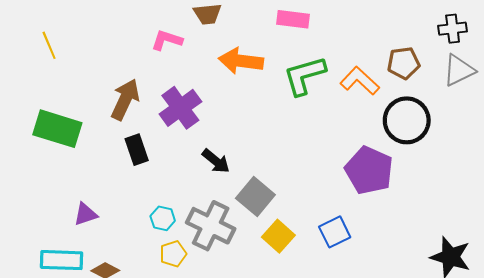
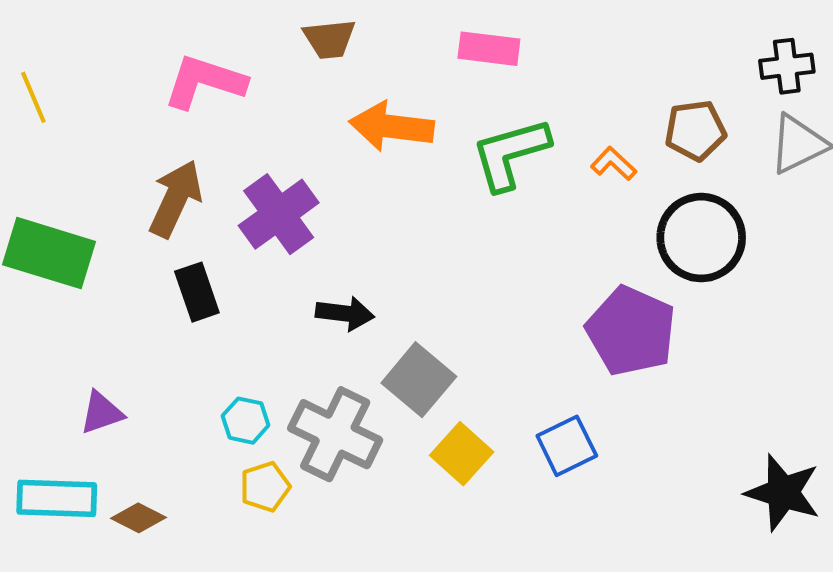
pink L-shape: (167, 40) -> (205, 82), moved, size x1.4
orange L-shape: (360, 81) -> (614, 164), size x0.6
black arrow: (216, 161) -> (345, 313), turned -32

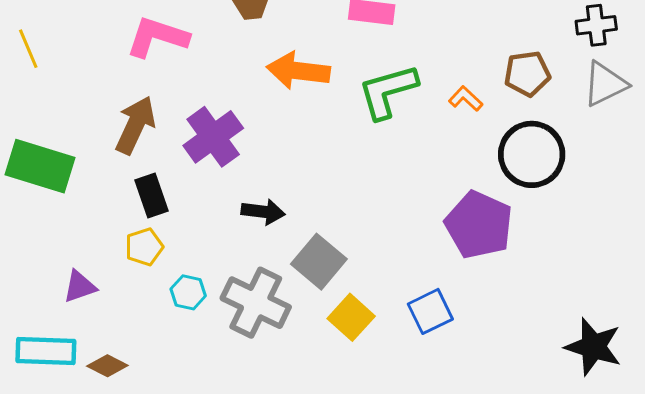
yellow pentagon: (265, 487) -> (144, 247), moved

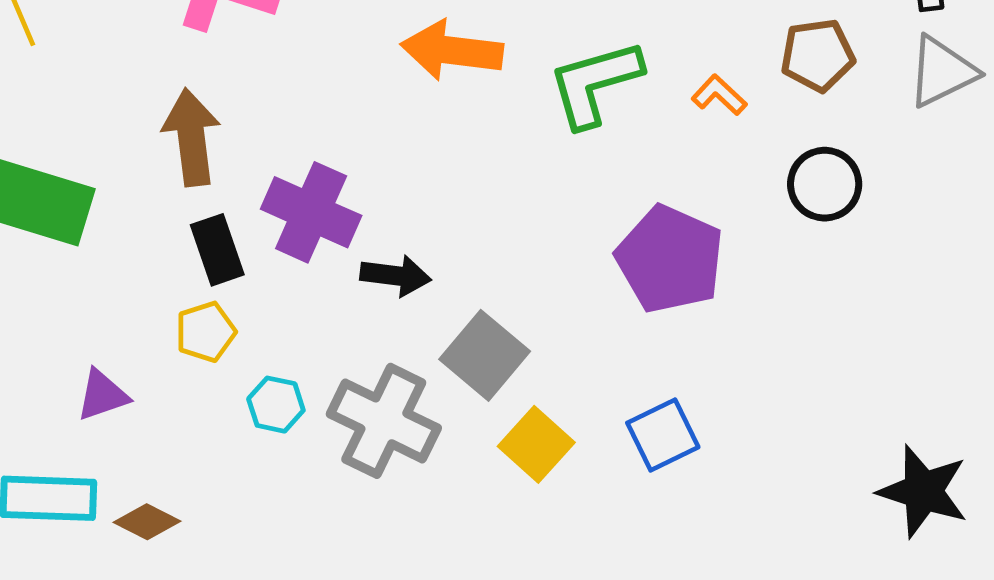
brown arrow: (135, 125) -> (192, 137), turned -32
purple cross: (213, 137) -> (311, 212), moved, turned -30
black circle: (532, 154) -> (825, 184), size x0.7
purple pentagon: (479, 225) -> (670, 259), moved

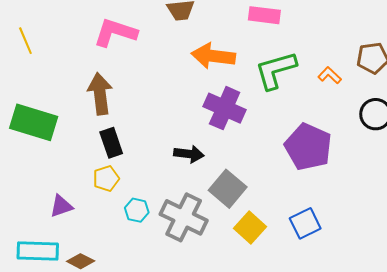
purple cross: (311, 212) -> (225, 108), moved

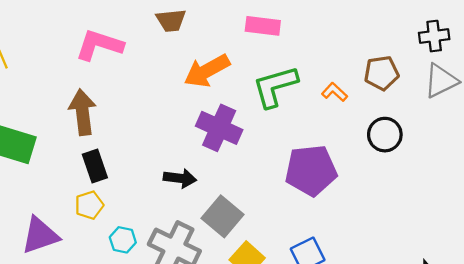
orange arrow: (213, 56) -> (207, 71), turned -36
purple pentagon: (308, 147) -> (311, 170), turned -30
purple triangle: (61, 206) -> (40, 235), size x1.5

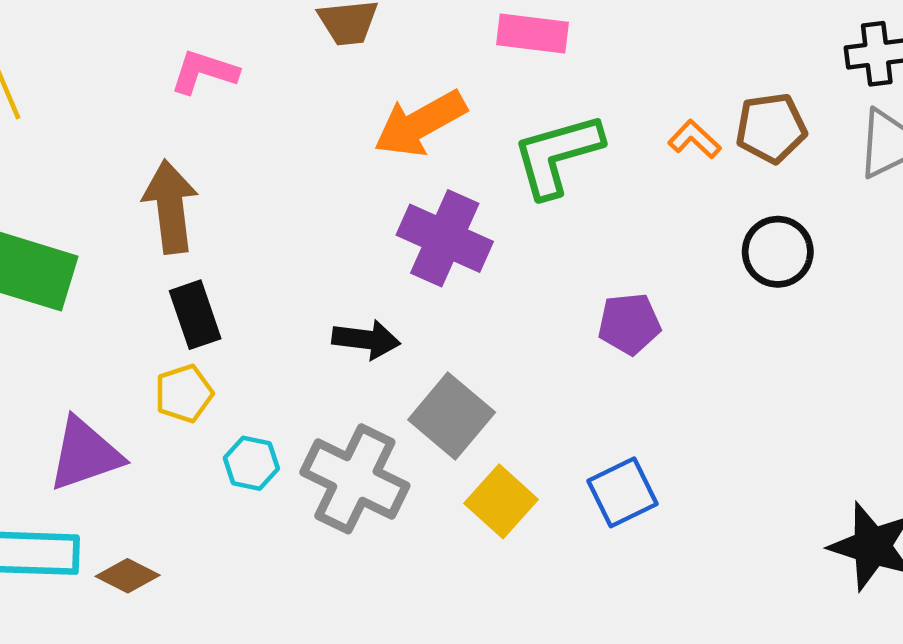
pink L-shape: (99, 45) -> (204, 72), size x0.7
orange L-shape: (334, 92) -> (695, 139), moved
purple pentagon: (311, 170) -> (629, 324), size x0.6

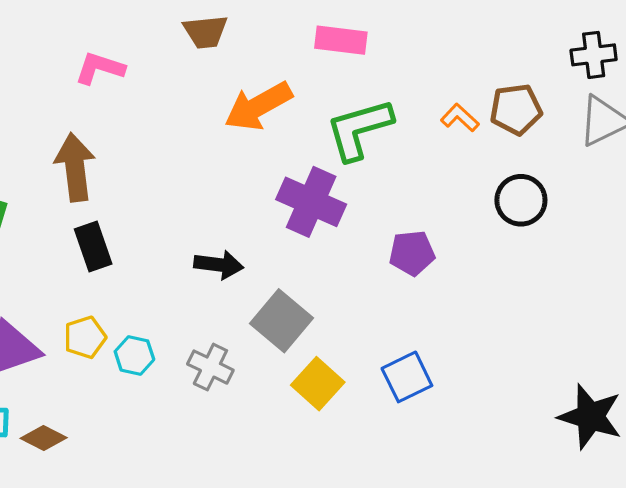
purple cross: (445, 238) -> (311, 202), moved
yellow pentagon: (184, 393) -> (85, 337), moved
gray cross: (355, 479) -> (210, 367), size x0.6

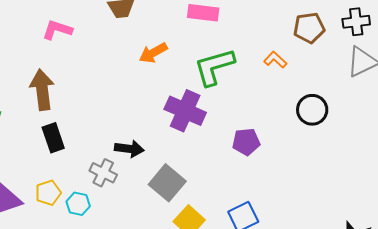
orange arrow: (258, 106) -> (153, 53), size x0.7
brown pentagon: (516, 109) -> (309, 28), moved
gray cross: (210, 367) -> (103, 173), moved

